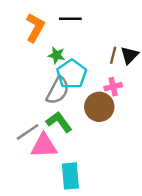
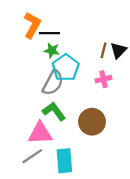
black line: (70, 19) -> (49, 33), moved
brown circle: (99, 107) -> (92, 122), moved
gray line: (28, 132) -> (32, 156), moved

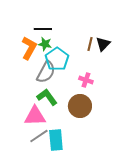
orange L-shape: (32, 25) -> (29, 48), moved
pink cross: (104, 79) -> (86, 80), moved, turned 32
gray line: (32, 156) -> (39, 136), moved

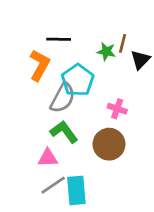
green star: (45, 44) -> (106, 52), moved
brown line: (90, 44) -> (123, 43), moved
pink triangle: (35, 116) -> (48, 158), size x0.7

